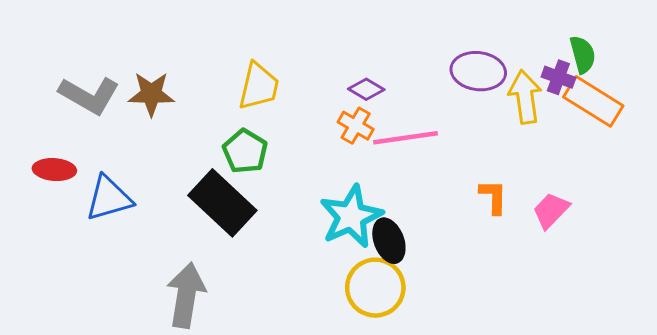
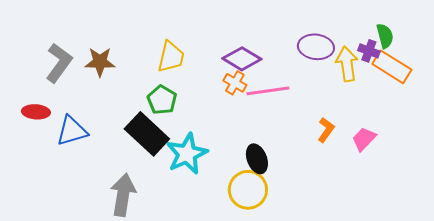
purple diamond: (366, 89) -> (242, 59), size x1.6
gray L-shape: (89, 95) -> (59, 63), turned -84
orange L-shape: (493, 197) -> (326, 130), turned 35
cyan star: (351, 216) -> (187, 154), moved

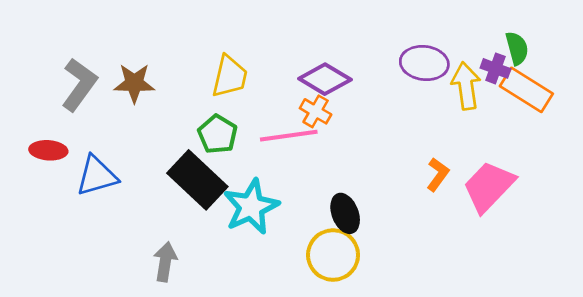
pink line: (268, 91) -> (289, 136), moved
pink trapezoid: (364, 139) -> (489, 187), size x1.6
gray arrow: (123, 195) -> (165, 262), size x0.7

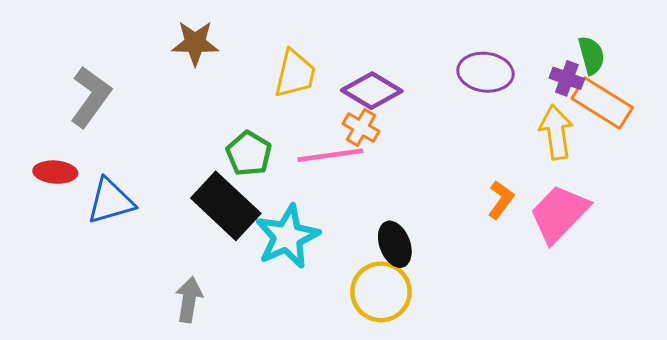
yellow trapezoid: (230, 76) -> (295, 74), moved
brown star: (134, 83) -> (195, 43), moved
yellow arrow: (466, 86) -> (556, 132), moved

